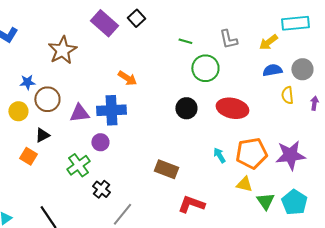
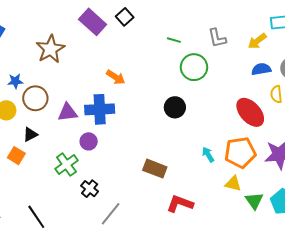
red ellipse: (232, 108) -> (250, 112), moved, turned 36

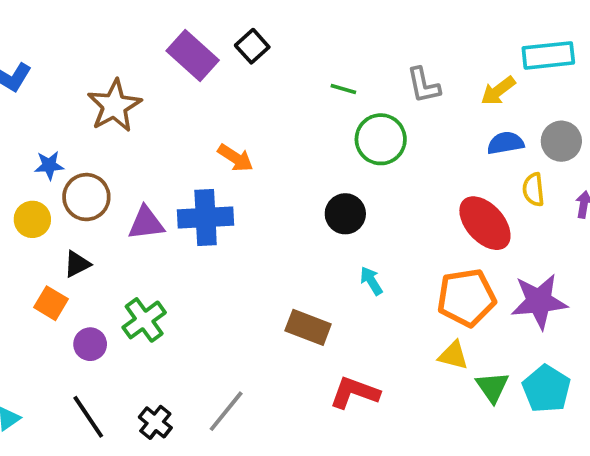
purple circle: (89, 141) -> (90, 344), moved
cyan arrow: (208, 155) -> (371, 281), moved
black cross: (90, 189) -> (155, 422), moved

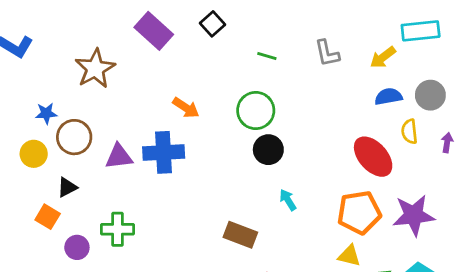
black square: (252, 46) -> (212, 24), moved
green circle: (381, 139) -> (256, 111), moved
green cross: (144, 320) -> (117, 229), turned 36

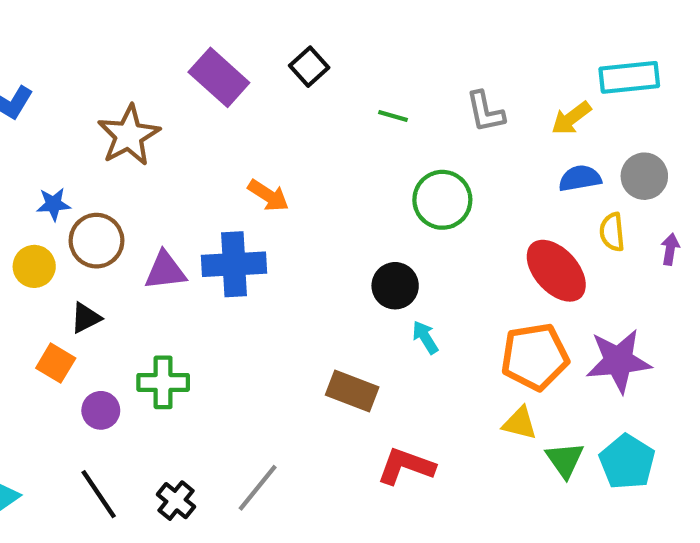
green circle: (256, 111) -> (442, 200), moved
black circle: (268, 150) -> (395, 286), moved

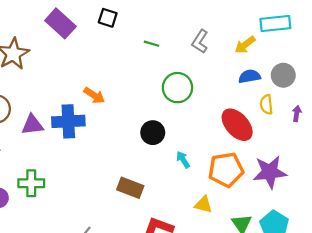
black square: (309, 67) -> (108, 18), turned -30
gray L-shape: (485, 112) -> (200, 41), turned 45
orange arrow: (268, 196) -> (94, 95), moved
cyan arrow: (425, 337) -> (183, 160), moved
yellow triangle: (520, 423) -> (203, 205), moved

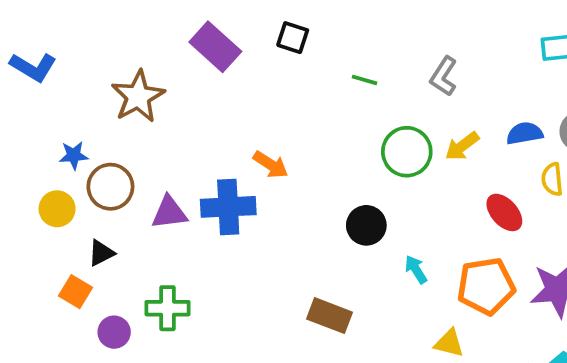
yellow arrow: (245, 45) -> (462, 146), moved
red ellipse: (237, 125) -> (504, 212), size x0.7

